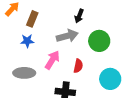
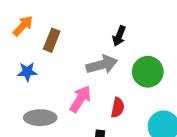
blue star: (27, 41) -> (27, 72), moved

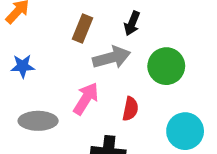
brown rectangle: (52, 40) -> (82, 28), moved

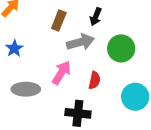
blue star: (23, 66) -> (14, 48), turned -30

